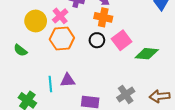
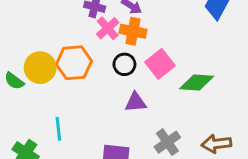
pink cross: (60, 16) -> (108, 28), moved
yellow circle: (36, 21) -> (40, 68), moved
purple triangle: (68, 80) -> (135, 102), moved

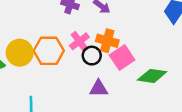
pink cross: (108, 28) -> (79, 41), moved
orange cross: (133, 31) -> (107, 41), moved

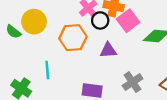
orange hexagon: (49, 51) -> (73, 38), moved

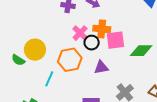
pink square: (128, 21) -> (115, 40), turned 36
cyan line: (47, 70) -> (49, 79), moved, turned 35

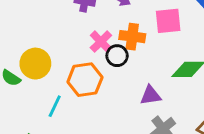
pink square: (115, 40) -> (168, 21), moved
purple triangle: (101, 67) -> (151, 95), moved

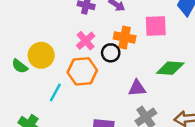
pink cross: (101, 42) -> (86, 41), moved

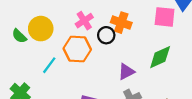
pink square: (156, 26) -> (165, 17), moved
green diamond: (170, 68) -> (160, 57), turned -36
purple triangle: (137, 88) -> (126, 72), turned -30

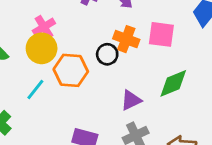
pink square: (165, 17) -> (161, 34), moved
pink cross: (84, 21) -> (44, 27), moved
yellow circle: (41, 29) -> (42, 48), moved

